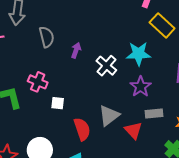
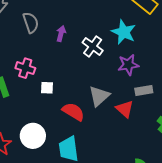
cyan star: (139, 54) -> (124, 32), turned 30
purple star: (140, 87) -> (128, 65), turned 30
red semicircle: (82, 129) -> (73, 112), turned -35

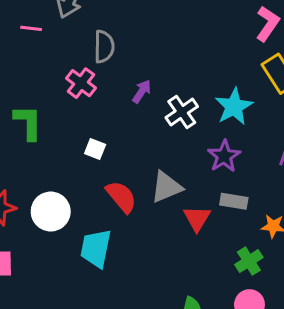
purple arrow: (61, 34) -> (142, 91), moved
purple star: (128, 65) -> (224, 156), turned 30
pink cross: (25, 68) -> (81, 83), moved

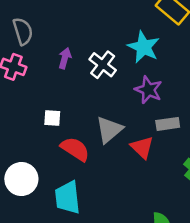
white square: (95, 149) -> (52, 118), moved

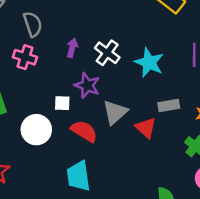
cyan star: (144, 47) -> (149, 63), moved
purple star: (148, 90) -> (87, 85), moved
white circle: (21, 179) -> (36, 130), moved

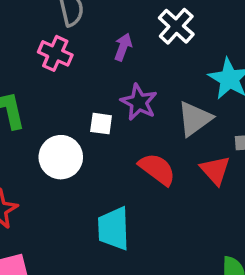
white cross: (107, 53) -> (176, 26), moved
gray triangle: (115, 112) -> (195, 119), moved
red semicircle: (84, 131) -> (157, 169), moved

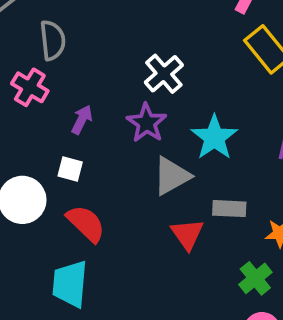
purple arrow: (123, 47) -> (82, 120), moved
purple star: (139, 102) -> (147, 123), moved
red semicircle: (157, 169) -> (86, 223), moved

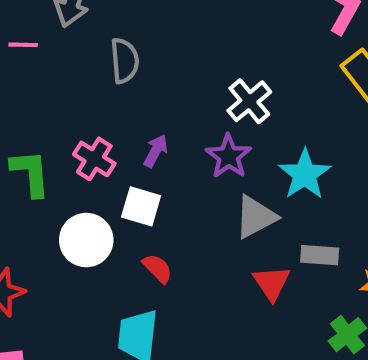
pink cross: (30, 87) -> (94, 159), moved
white square: (70, 169) -> (141, 206), size x1.4
red semicircle: (86, 223) -> (157, 268), size x0.7

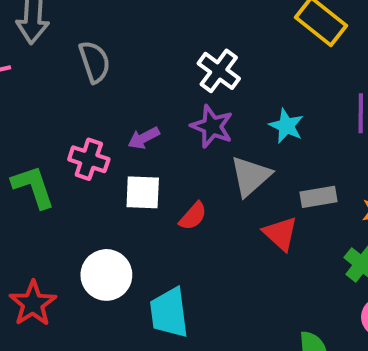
purple arrow: (156, 151) -> (144, 138), turned -132
cyan star: (305, 174) -> (286, 126), size x0.7
white circle: (86, 240) -> (106, 275), moved
red semicircle: (157, 268) -> (193, 216), moved, turned 100

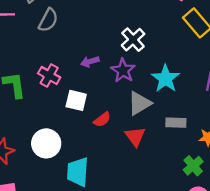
gray semicircle: (94, 62) -> (48, 20), moved, turned 35
cyan star: (286, 126) -> (165, 79), size x1.4
purple arrow: (144, 138) -> (90, 62), moved
red triangle: (280, 233) -> (135, 137), moved

